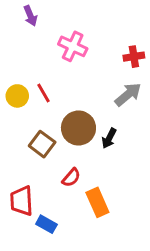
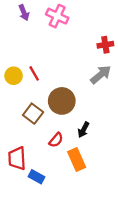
pink cross: (73, 46) -> (57, 16), moved
black arrow: (109, 138) -> (84, 130), moved

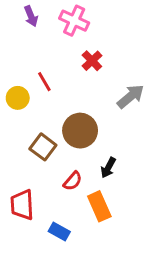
red cross: (105, 45) -> (92, 61), moved, turned -35
red line: (34, 73) -> (44, 82), moved
blue rectangle: (36, 177) -> (59, 232), moved

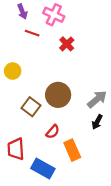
red line: (44, 82) -> (32, 33), moved, turned -40
gray arrow: (131, 96) -> (97, 99), moved
black arrow: (108, 168) -> (97, 122), moved
blue rectangle: (59, 232) -> (43, 169), size x1.5

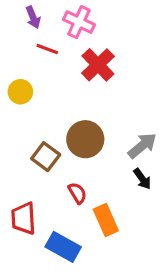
red cross: (67, 44) -> (98, 65), size x1.5
yellow circle: (13, 71) -> (20, 92), moved
black arrow: (97, 122) -> (142, 179), turned -64
red semicircle: (53, 132) -> (77, 193), turned -72

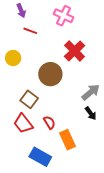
pink cross: (79, 22) -> (63, 16), moved
red cross: (98, 65) -> (75, 51), moved
brown circle: (85, 139) -> (50, 74), moved
red trapezoid: (24, 218) -> (23, 123), moved, turned -35

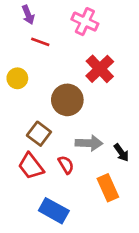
gray arrow: (91, 92) -> (89, 143), moved, turned 42
orange rectangle: (68, 140) -> (108, 188), moved

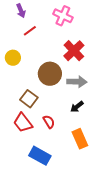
red line: (40, 42) -> (30, 31), turned -56
gray arrow: (89, 143) -> (77, 82), moved
black arrow: (121, 153) -> (77, 107), moved, turned 88

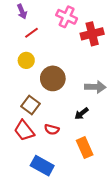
red cross: (74, 51) -> (92, 34), moved, turned 30
yellow circle: (13, 58) -> (26, 60), moved
gray arrow: (77, 82) -> (95, 87), moved
red semicircle: (49, 122) -> (52, 129), turned 136

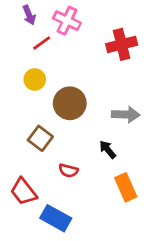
pink cross: (67, 17) -> (67, 21), moved
black arrow: (81, 114) -> (108, 150), turned 88
red trapezoid: (24, 131) -> (24, 192), moved
orange rectangle: (85, 148) -> (126, 187), moved

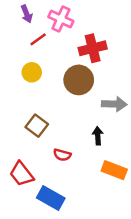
red cross: (122, 44) -> (93, 48), moved
brown circle: (70, 103) -> (79, 80), moved
black arrow: (108, 150) -> (98, 136), turned 36
orange rectangle: (126, 187) -> (114, 170), turned -45

